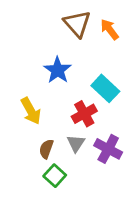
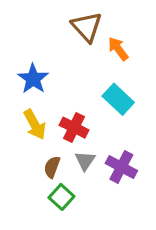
orange arrow: (110, 29) -> (118, 49), moved
blue star: (58, 70) -> (33, 79), moved
red cross: (84, 114) -> (74, 128), moved, turned -35

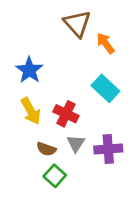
brown semicircle: (52, 167) -> (46, 149), turned -90
purple cross: (121, 167) -> (108, 149), turned -32

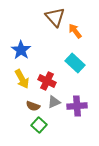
gray triangle: (76, 143) -> (54, 102), turned 32

